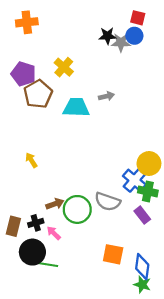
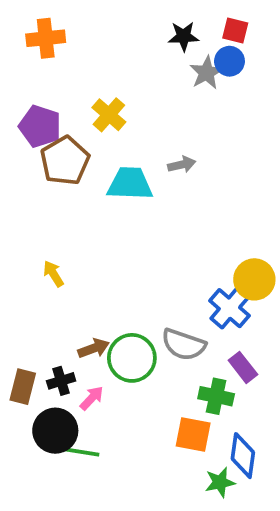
black star: (107, 36) -> (184, 36), moved
gray star: (121, 42) -> (207, 73), turned -30
green cross: (148, 192) -> (216, 396), moved
pink arrow: (54, 233) -> (92, 398), turned 88
green star: (142, 285) -> (220, 482), moved, turned -30

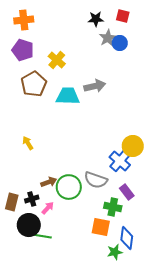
blue circle: (229, 61) -> (120, 43), moved
purple pentagon: (40, 126) -> (23, 50), moved
gray arrow: (182, 165) -> (95, 86), size x1.5

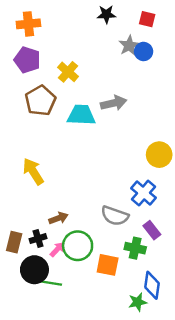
black star: (96, 19) -> (106, 14), moved
yellow arrow: (28, 143) -> (33, 171), size x1.6
yellow circle: (133, 146) -> (159, 155), moved
green circle: (69, 187) -> (78, 246), moved
orange square: (101, 227) -> (108, 265), moved

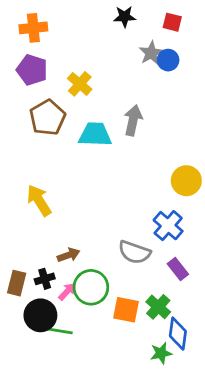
gray arrow: (114, 103) -> (133, 120), turned -65
green cross: (135, 248) -> (158, 307), moved, turned 30

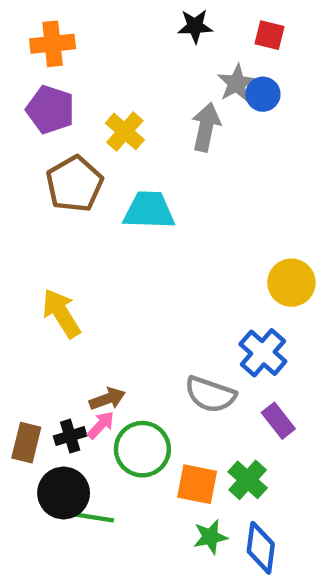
gray arrow: (133, 120) -> (206, 127), moved
pink arrow: (67, 291) -> (101, 425), moved
blue diamond: (178, 334) -> (261, 548), moved
green star: (161, 353) -> (210, 537), moved

